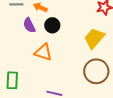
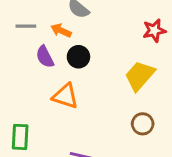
brown circle: (96, 71) -> (143, 124), size x0.6

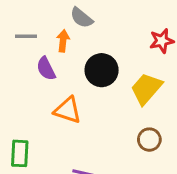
orange arrow: (61, 31) -> (63, 41), turned 72
black circle: (78, 57) -> (102, 70), moved, size x1.4

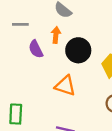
orange arrow: (63, 41) -> (56, 35), moved
orange triangle: (68, 110) -> (65, 86), moved

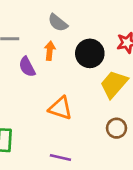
black circle: (78, 50) -> (90, 53), moved

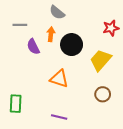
black circle: (90, 53) -> (72, 45), moved

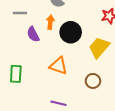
brown circle: (103, 94) -> (93, 81), moved
green rectangle: (16, 104) -> (16, 74), moved

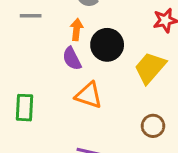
purple semicircle: (33, 34) -> (72, 59), moved
brown circle: (93, 81) -> (153, 126), moved

